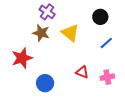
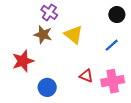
black circle: (100, 17) -> (117, 15), moved
pink cross: (107, 77) -> (113, 81), size x1.5

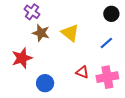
purple cross: (49, 12) -> (32, 12), moved

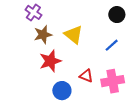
brown star: (41, 33) -> (43, 35), turned -30
red star: (22, 58) -> (50, 61), moved
blue circle: (45, 83) -> (62, 91), moved

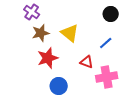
red triangle: (86, 76) -> (87, 62), moved

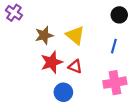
purple cross: (32, 12) -> (14, 13), moved
blue line: (106, 43) -> (114, 46), turned -32
red triangle: (87, 62) -> (75, 66), moved

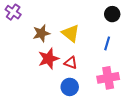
blue circle: (63, 92) -> (70, 87), moved

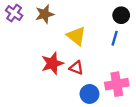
brown star: (41, 33) -> (45, 14), moved
blue line: (107, 43) -> (115, 38), moved
blue circle: (70, 87) -> (89, 94), moved

